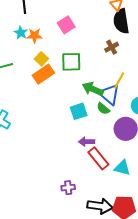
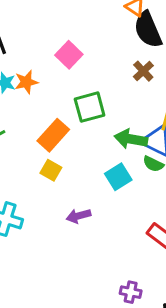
yellow square: (41, 59) -> (51, 170), moved
purple arrow: (87, 142) -> (78, 216), moved
purple cross: (68, 188) -> (131, 292), turned 32

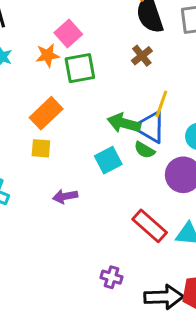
orange star: (26, 82) -> (47, 55), moved
green square: (90, 107) -> (80, 68), moved
yellow square: (51, 170) -> (41, 148), turned -30

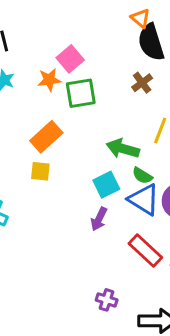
blue triangle: (150, 127) -> (144, 200), moved
purple arrow: (65, 196) -> (99, 219), moved, turned -55

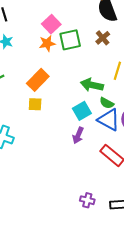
orange star: (49, 80) -> (47, 43), moved
green square: (81, 93) -> (70, 40), moved
purple cross: (107, 300) -> (87, 200), moved

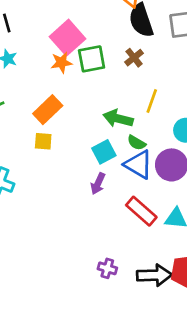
pink square: (51, 24) -> (68, 38), size x1.4

